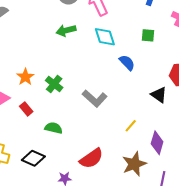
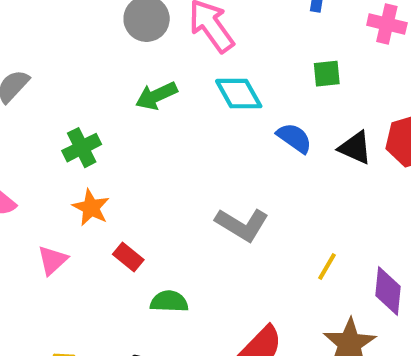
green cross: (54, 84) -> (82, 148), moved, turned 36
black triangle: (159, 95) -> (355, 148), moved
red rectangle: (26, 109) -> (128, 257), moved

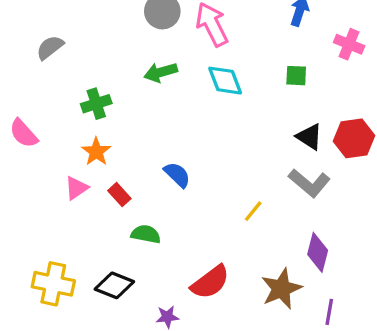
blue semicircle: (294, 138) -> (177, 175), moved
gray L-shape: (242, 225) -> (309, 183), moved
pink triangle: (52, 260) -> (76, 188), moved
yellow line: (327, 266) -> (253, 211), moved

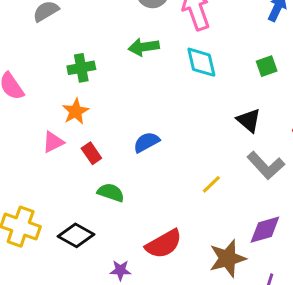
green square: (296, 76) -> (267, 66), turned -30
black triangle: (309, 137) -> (249, 120), moved
blue semicircle: (177, 175) -> (146, 142), turned -80
purple diamond: (318, 252) -> (265, 230), turned 52

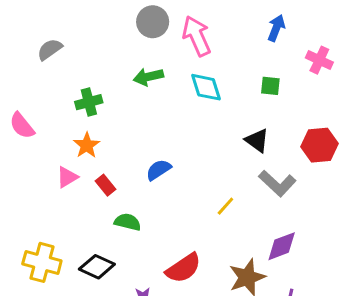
green square: (267, 66) -> (270, 86), turned 30

